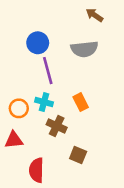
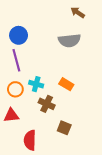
blue circle: (38, 43) -> (19, 35), moved
purple line: (48, 71) -> (16, 60), moved
orange rectangle: (81, 102) -> (66, 84), turned -32

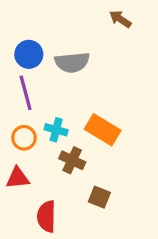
gray semicircle: (69, 41) -> (72, 62), moved
orange rectangle: (66, 84) -> (103, 130), size x1.5

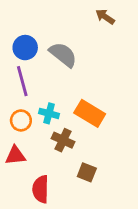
gray semicircle: (72, 62) -> (63, 55), turned -136

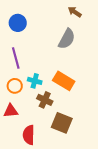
blue circle: (25, 48) -> (18, 23), moved
gray semicircle: (63, 55) -> (67, 39), moved, turned 80
brown square: (87, 172) -> (62, 123), size x1.5

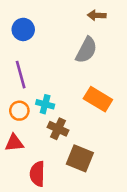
brown arrow: (75, 12) -> (97, 15), turned -32
orange rectangle: (64, 81) -> (98, 99), moved

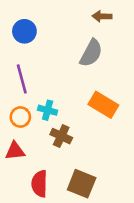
brown square: (80, 158) -> (82, 184), moved

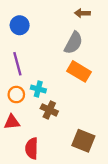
orange rectangle: (103, 105) -> (79, 71), moved
brown square: (82, 184) -> (83, 141), moved

